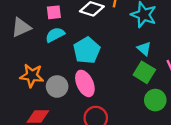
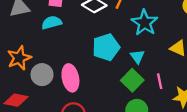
cyan pentagon: (87, 50) -> (106, 47), moved
orange star: (32, 76) -> (19, 58), turned 30

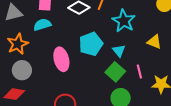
orange star: (19, 58) -> (18, 44), moved
gray circle: (42, 75) -> (22, 70), moved
pink ellipse: (70, 78) -> (61, 59), moved

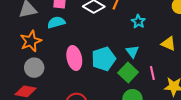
cyan star: (124, 21) -> (138, 21), size x0.6
cyan pentagon: (91, 44) -> (104, 59), moved

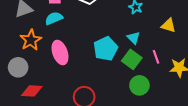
pink ellipse: (74, 58) -> (60, 53), moved
gray circle: (34, 68) -> (18, 67), moved

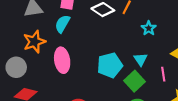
cyan semicircle: (54, 18) -> (62, 24), turned -48
pink line: (156, 57) -> (163, 74), moved

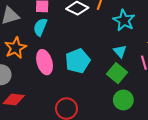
cyan star: (149, 28) -> (124, 20), size x1.5
cyan pentagon: (110, 65) -> (78, 61), moved

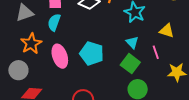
cyan pentagon: (78, 61) -> (92, 53), turned -30

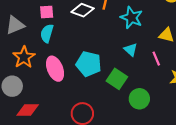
green square: (130, 64) -> (117, 79), moved

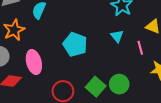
pink ellipse: (55, 69) -> (34, 62), moved
green square: (117, 79) -> (96, 87), moved

